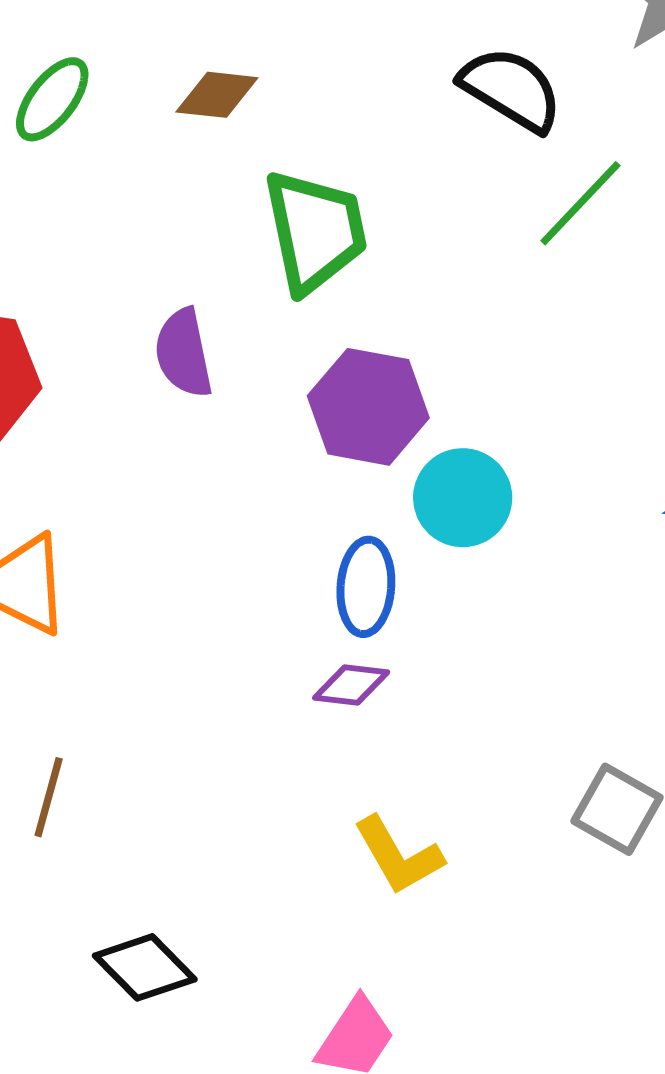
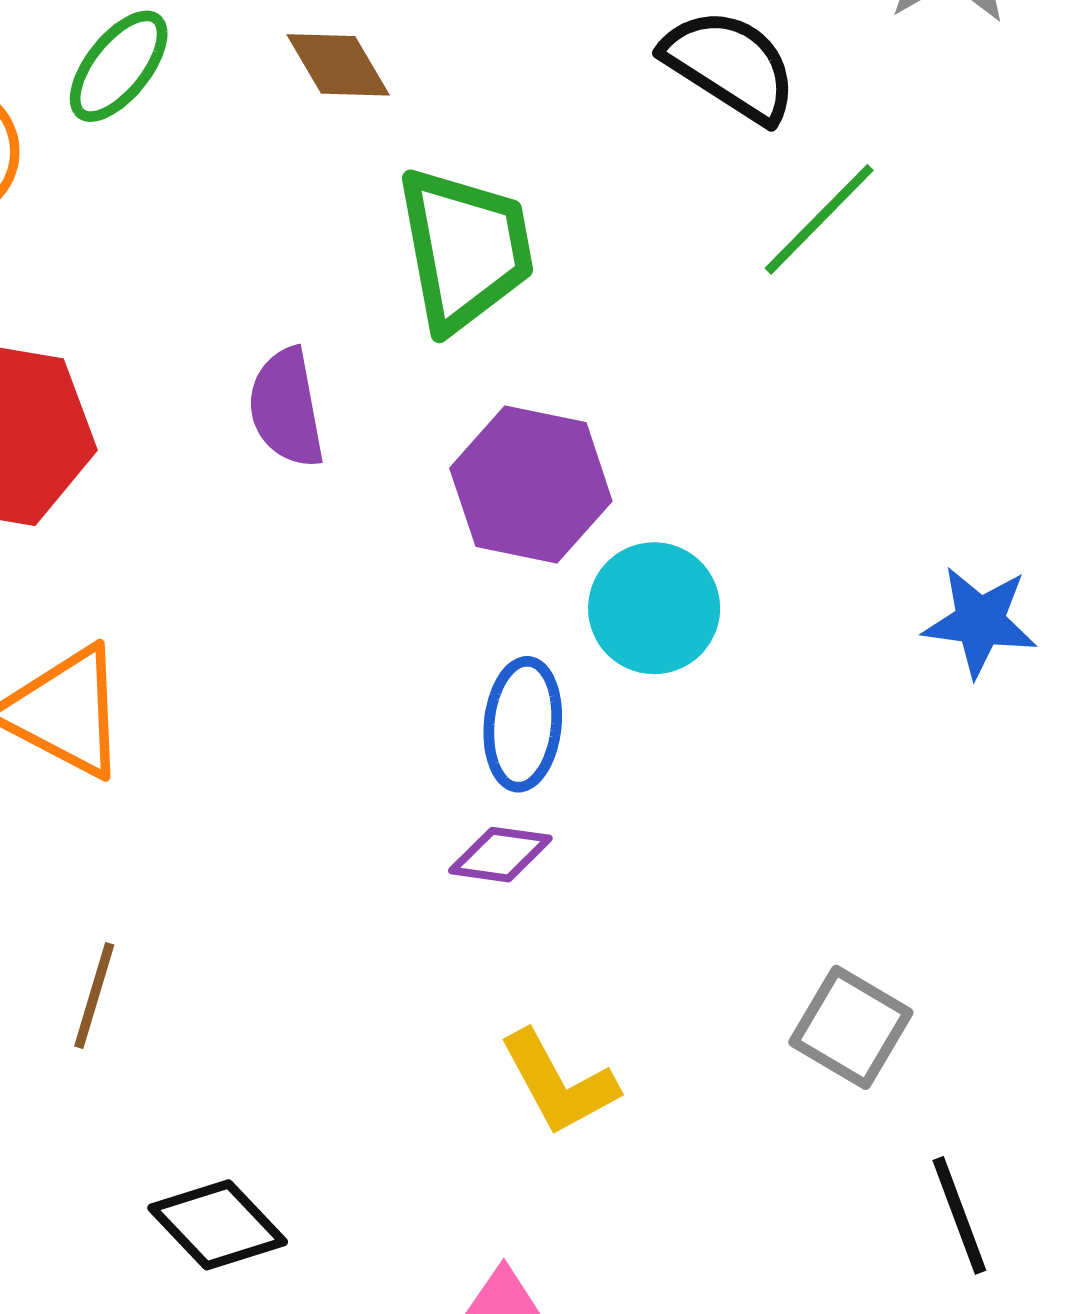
brown diamond: (217, 95) -> (338, 65), turned 52

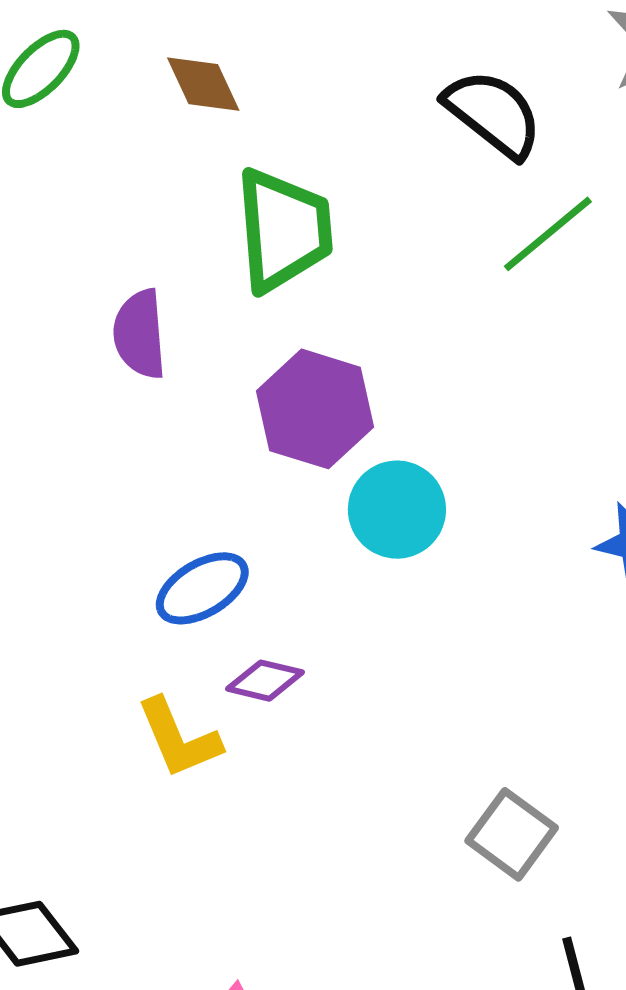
blue ellipse: (523, 724) -> (202, 588), moved, turned 48
yellow L-shape: (558, 1083) -> (179, 738), moved

